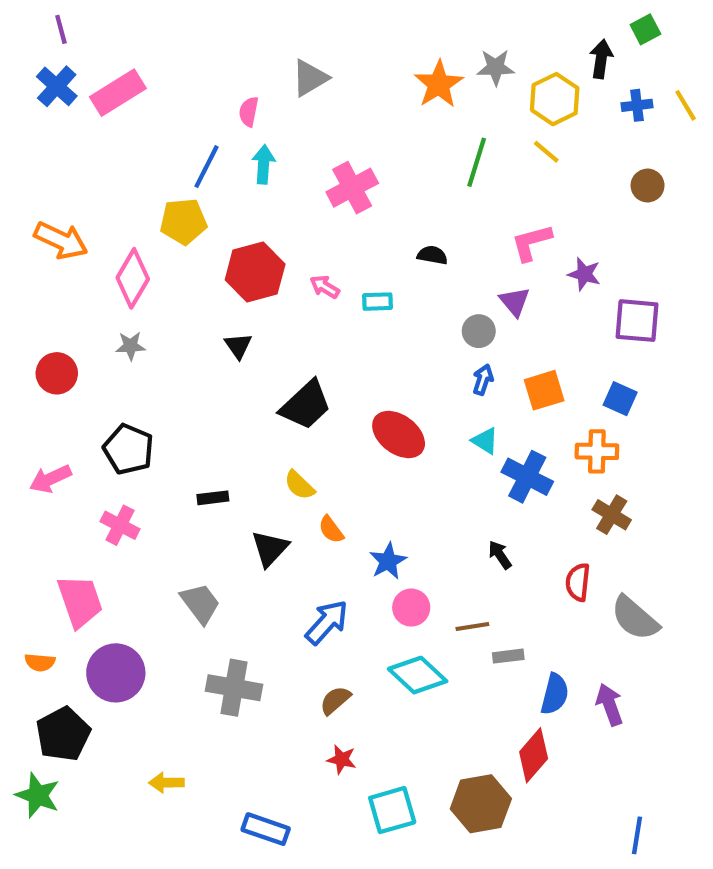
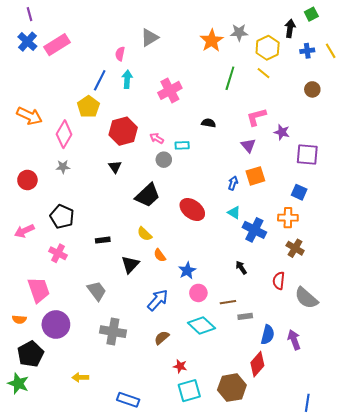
yellow pentagon: (183, 221) -> (88, 107), turned -30
gray circle: (479, 331) -> (164, 160), moved
orange square: (544, 390) -> (255, 176), moved
red star: (342, 759) -> (180, 366), moved

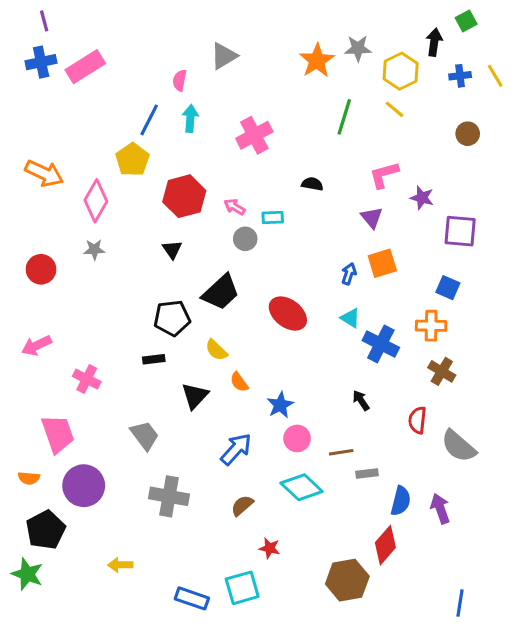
blue cross: (27, 42) -> (41, 62), turned 36
black pentagon: (62, 217) -> (172, 318), moved, turned -30
cyan square: (189, 391) -> (242, 588), moved

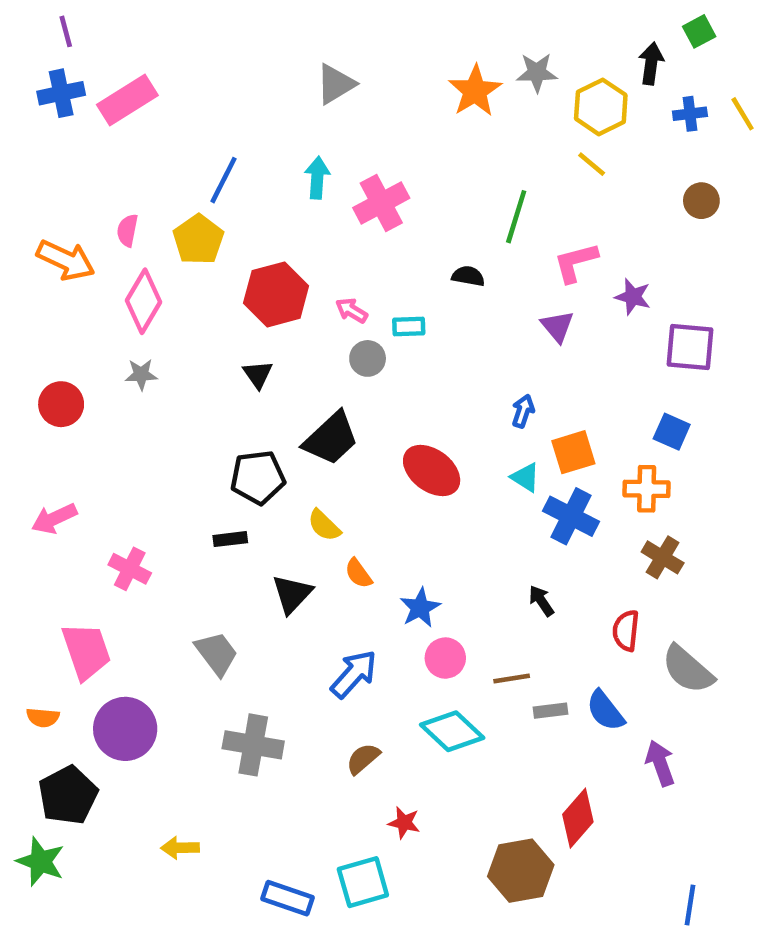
pink semicircle: (180, 80) -> (127, 230), moved
green line: (344, 117) -> (516, 217), moved
cyan arrow: (190, 118) -> (317, 178), moved
orange square: (382, 263) -> (573, 452), moved
blue semicircle: (401, 501) -> (605, 711), moved, turned 128

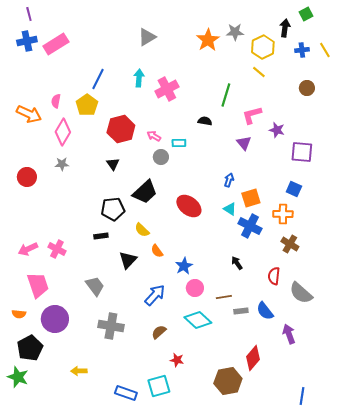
pink arrow: (54, 519) -> (28, 249), moved

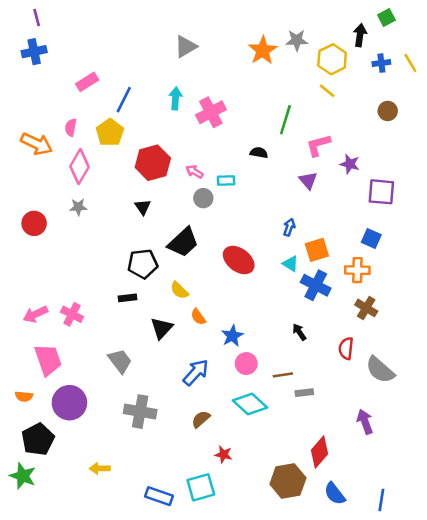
pink rectangle: (56, 44) -> (87, 82), moved, size x0.7
blue semicircle: (265, 311) -> (335, 494), moved

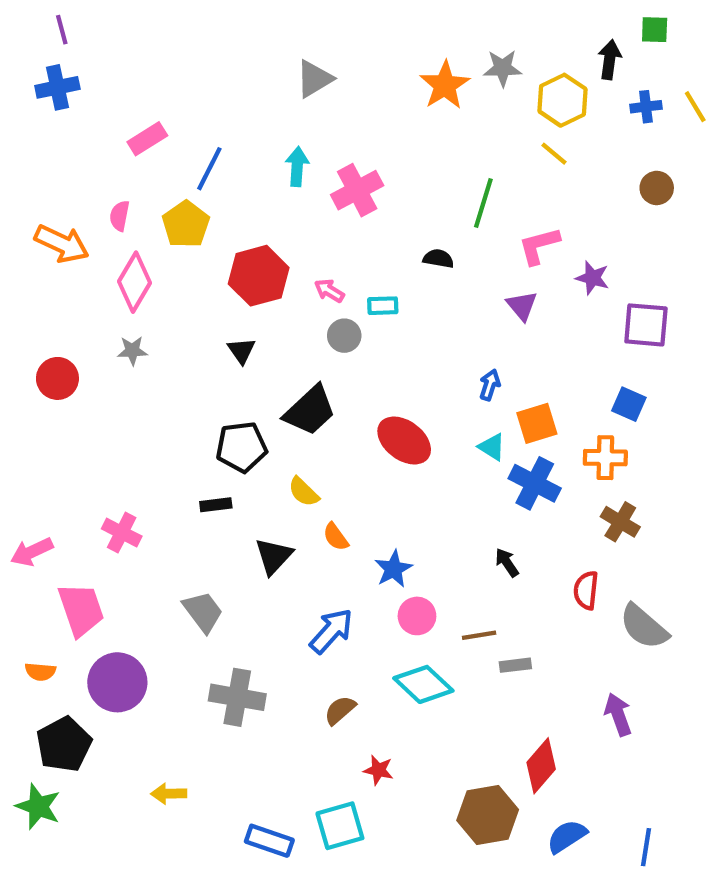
green square: (386, 18) -> (655, 30), turned 30
pink arrow: (35, 314) -> (32, 552), moved
blue semicircle: (335, 494) -> (567, 836), turned 95

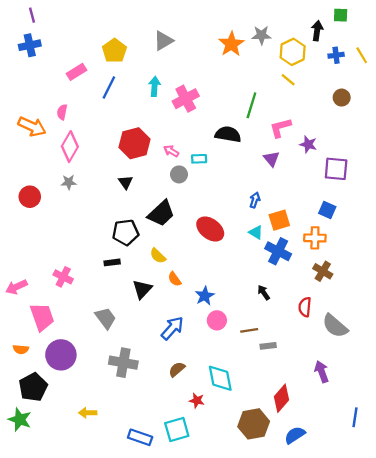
yellow pentagon: (186, 224) -> (114, 51), moved
black semicircle: (438, 259) -> (228, 134), size x1.6
cyan diamond: (423, 684) -> (220, 378), moved, turned 36
blue line: (646, 847) -> (355, 417), moved

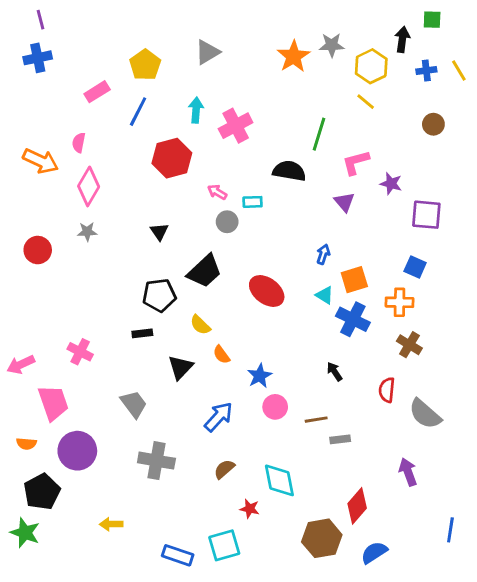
red hexagon: (134, 143) -> (172, 158), moved

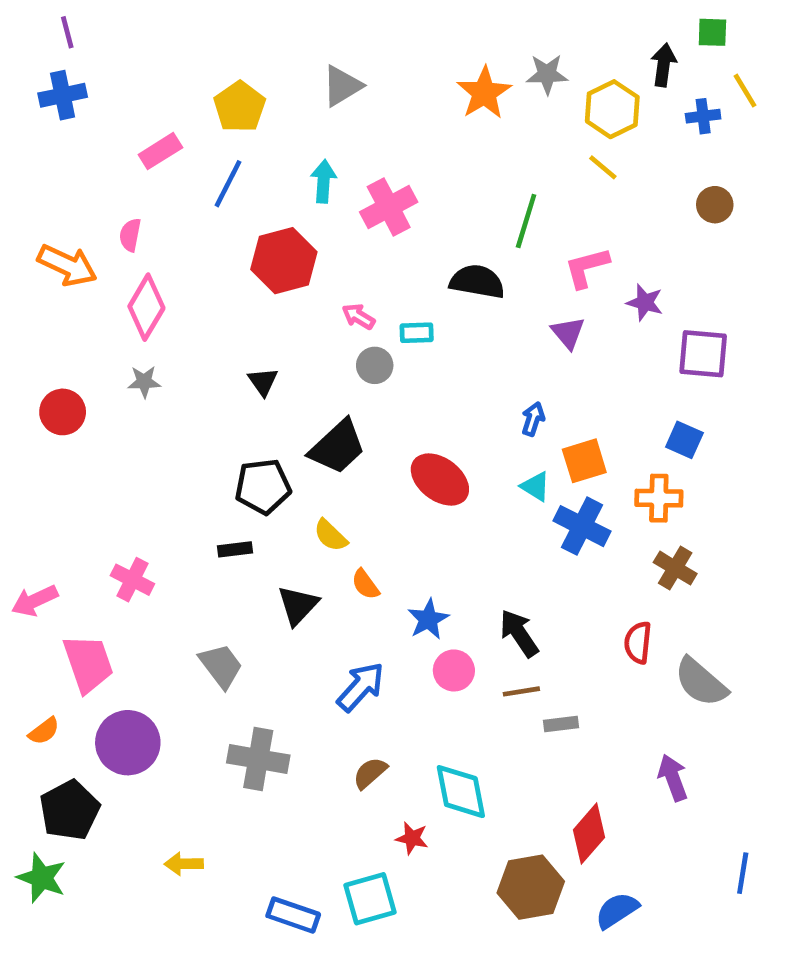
yellow line: (459, 71) -> (745, 91), moved
black arrow: (335, 372) -> (519, 633), moved, size x1.5
orange semicircle: (26, 444) -> (44, 731), turned -42

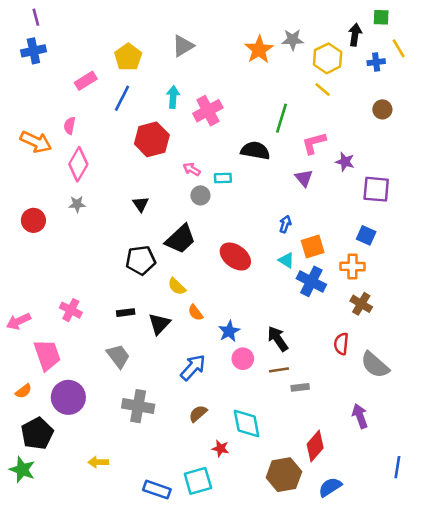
black rectangle: (235, 549) -> (126, 313), moved

